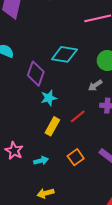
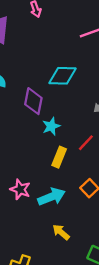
cyan arrow: (41, 161) -> (51, 197), size x1.6
yellow arrow: (46, 193) -> (61, 232), turned 63

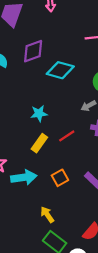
purple diamond: (33, 101) -> (33, 51), moved, turned 45
yellow arrow: (61, 232) -> (47, 215), moved

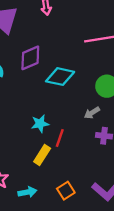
red line: (67, 136) -> (60, 138), moved, turned -35
cyan arrow: (24, 177) -> (27, 192), size x0.7

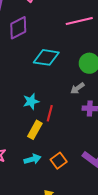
purple diamond: (30, 58) -> (18, 28), moved
cyan arrow: (27, 192) -> (32, 159), moved

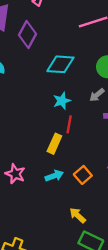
purple diamond: (18, 28) -> (27, 34), turned -30
cyan star: (31, 101) -> (62, 101), moved

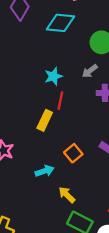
cyan diamond: (60, 64) -> (60, 23), moved
cyan arrow: (54, 176) -> (45, 171), moved

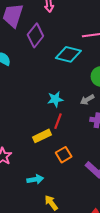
yellow rectangle: (45, 120) -> (42, 136), turned 30
orange square: (73, 153) -> (64, 155), moved

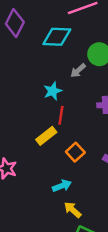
gray arrow: (87, 100) -> (78, 71), moved
cyan arrow: (35, 179) -> (62, 186), moved

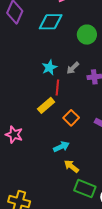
gray arrow: (78, 71) -> (73, 68), moved

